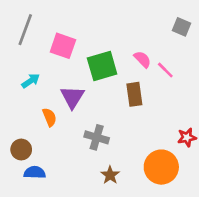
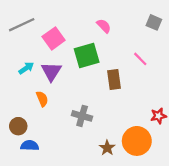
gray line: (25, 30) -> (22, 25), turned 45
pink square: (63, 46) -> (54, 38), turned 35
pink semicircle: (142, 59) -> (104, 26), moved
purple triangle: (72, 97) -> (51, 71), moved
brown star: (110, 175) -> (107, 148), moved

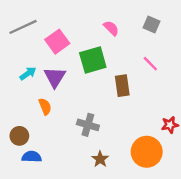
gray square: (154, 22) -> (152, 24), moved
brown star: (107, 148) -> (100, 159), moved

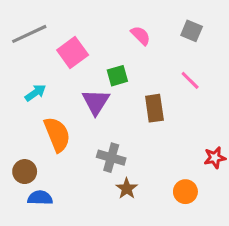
green square: (93, 60) -> (117, 76), size x0.6
purple triangle: (55, 77) -> (96, 102), moved
orange semicircle: (45, 106) -> (57, 134), size x1.6
orange circle: (147, 152) -> (185, 192), size x0.6
brown star: (100, 159) -> (127, 189), moved

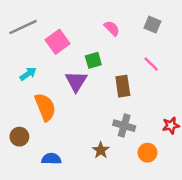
gray cross: (111, 158) -> (124, 126), moved
blue semicircle: (40, 198) -> (51, 159), moved

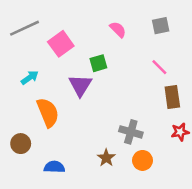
gray square: (152, 25) -> (161, 26), turned -35
brown rectangle: (123, 86) -> (172, 97), moved
orange circle: (147, 153) -> (142, 160), moved

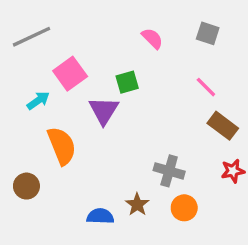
gray square: (161, 26) -> (208, 33), turned 30
pink square: (61, 44) -> (70, 74), moved
brown rectangle: (172, 97) -> (223, 126), turned -45
blue semicircle: (54, 167) -> (100, 216), moved

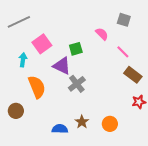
pink semicircle: (152, 38) -> (102, 34), moved
cyan arrow: (38, 100) -> (23, 60), turned -48
purple triangle: (104, 111) -> (62, 66), turned -36
gray cross: (169, 171) -> (77, 84), moved, turned 36

